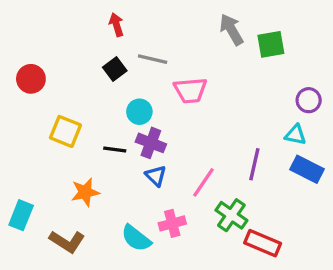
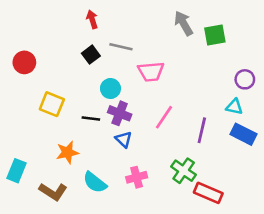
pink line: (203, 182) -> (164, 117), moved
cyan semicircle: (136, 238) -> (95, 182), moved

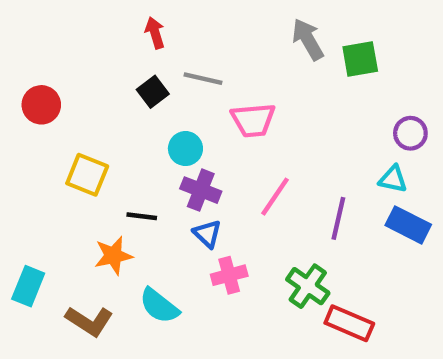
black line: (91, 119) -> (142, 216), moved
pink cross: (137, 177) -> (229, 275), moved

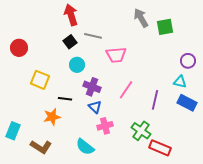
red arrow: (155, 33) -> (71, 15), size x1.5
cyan circle: (185, 149) -> (77, 65), moved
cyan semicircle: (159, 306) -> (85, 147), moved

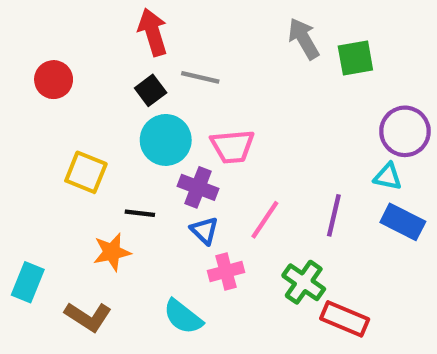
red circle: (19, 48) -> (54, 80), moved
pink trapezoid: (116, 55) -> (233, 146), moved
purple circle: (188, 61) -> (405, 131), size x1.5
cyan circle: (77, 65) -> (166, 140), size x1.5
pink line: (126, 90) -> (265, 220), moved

